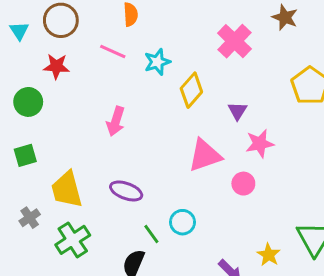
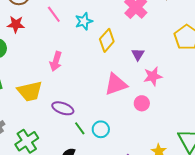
pink line: (113, 52) -> (54, 14), turned 30
yellow trapezoid: (67, 190) -> (30, 91), moved, turned -88
green line: (151, 234) -> (80, 128), moved

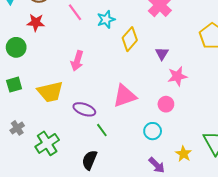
pink triangle: (116, 84) -> (125, 96), moved
cyan circle: (101, 129) -> (153, 131), moved

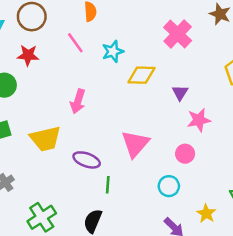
yellow diamond: (130, 39) -> (141, 75), turned 50
pink triangle: (125, 96) -> (135, 144), turned -30
green line: (102, 130) -> (108, 185), turned 40
green cross: (47, 143) -> (42, 217), moved

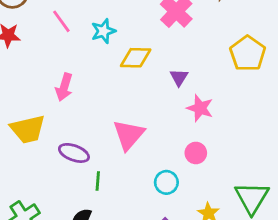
pink star: (199, 120) -> (200, 108), turned 30
pink circle: (185, 154) -> (196, 153), moved

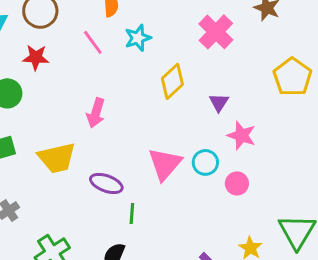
cyan star: (103, 31) -> (138, 38), moved
yellow diamond: (136, 58) -> (172, 81), turned -44
cyan circle: (166, 182) -> (205, 162), moved

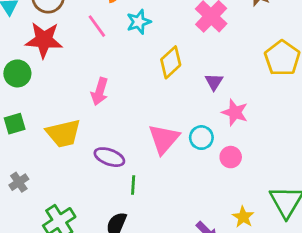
red star: (36, 57) -> (44, 40), size x1.5

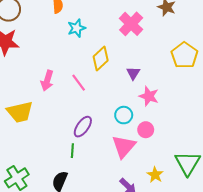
pink line: (97, 26) -> (79, 83), moved
pink triangle: (164, 139) -> (124, 146), moved
purple ellipse: (109, 157) -> (83, 127), moved, turned -75

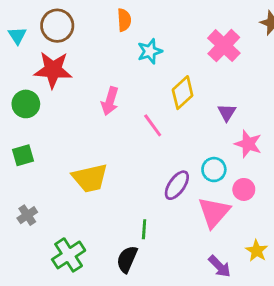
pink arrow: (47, 80) -> (110, 101), moved
yellow trapezoid: (20, 112) -> (90, 178), moved
purple ellipse: (83, 127) -> (177, 185), moved
green line: (72, 151) -> (144, 229), moved

